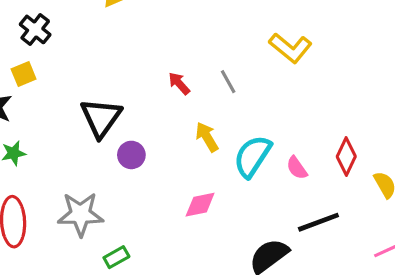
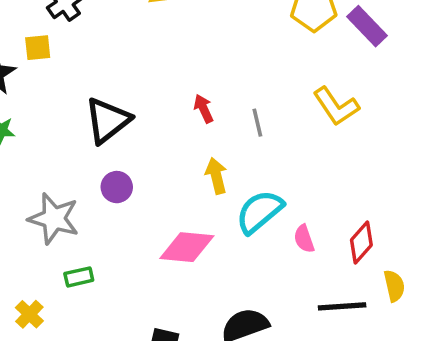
purple circle: (131, 155) -> (117, 187), moved
pink diamond: (200, 205) -> (187, 247), size x1.4
black line: (318, 222) -> (342, 306), moved

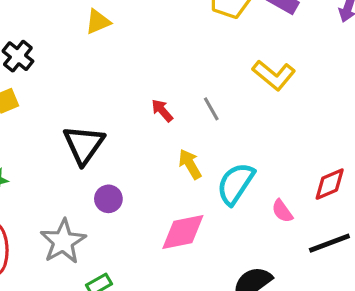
gray star: (54, 219) -> (63, 241), turned -30
pink semicircle: (304, 239) -> (282, 211), moved
red diamond: (361, 243) -> (330, 184), turned 42

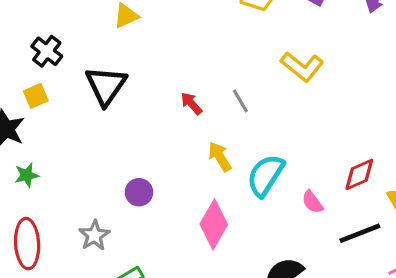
black triangle: (84, 145) -> (106, 86), moved
pink diamond: (183, 232) -> (214, 224), turned -48
gray star: (63, 241) -> (94, 235), size x0.7

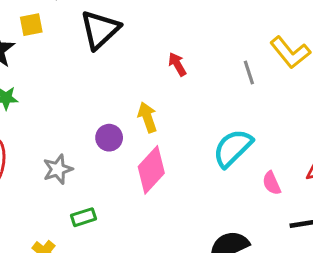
gray line: (240, 101) -> (249, 72), moved
yellow arrow: (220, 157) -> (147, 117), moved
pink diamond: (214, 224) -> (151, 170), moved

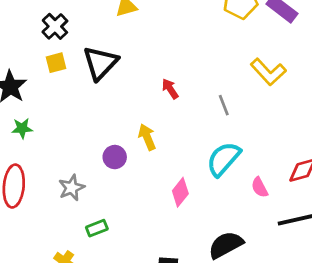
yellow square: (31, 25) -> (56, 63), moved
gray line: (249, 72) -> (224, 105), moved
pink diamond: (151, 170) -> (180, 192), moved, size x0.7

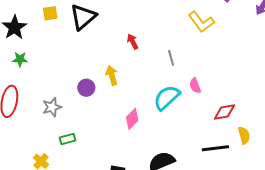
yellow L-shape: (268, 72) -> (201, 22), moved
pink semicircle: (260, 187) -> (195, 86), moved

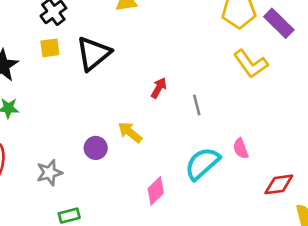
red arrow: (133, 42) -> (159, 88), turned 56
gray line: (171, 58) -> (197, 105), moved
yellow arrow: (112, 75) -> (130, 132), turned -36

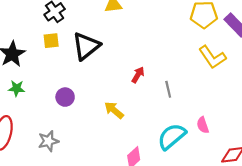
purple circle: (96, 148) -> (65, 97), moved

